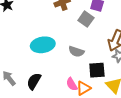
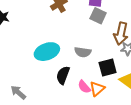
gray square: (86, 19) -> (98, 16), moved
black semicircle: (34, 81) -> (63, 75), moved

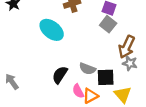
cyan ellipse: (47, 52) -> (52, 30), moved, turned 45
gray semicircle: (83, 52) -> (87, 69), moved

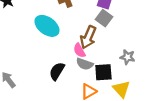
brown arrow: (127, 47) -> (88, 37), moved
pink semicircle: (78, 91) -> (79, 51), moved

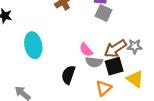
cyan ellipse: (47, 26) -> (33, 45), moved, turned 55
brown arrow: (88, 37) -> (115, 49), moved, turned 45

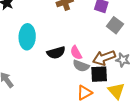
gray square: (103, 13) -> (115, 25), moved
black semicircle: (68, 75) -> (56, 53), moved, turned -138

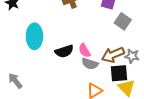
black square: (99, 74) -> (119, 73), moved

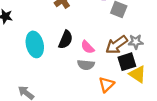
black semicircle: (64, 51) -> (66, 40), moved, turned -36
gray semicircle: (90, 64) -> (86, 65), moved

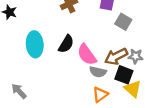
pink semicircle: (88, 47) -> (87, 55), size x1.5
black square: (127, 62) -> (124, 75), turned 30
gray semicircle: (86, 65) -> (98, 72), moved

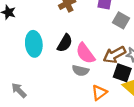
gray semicircle: (98, 72) -> (80, 71), moved

